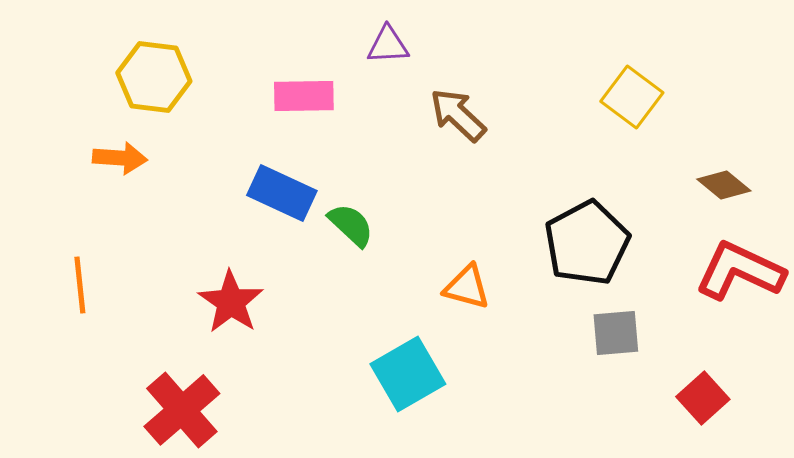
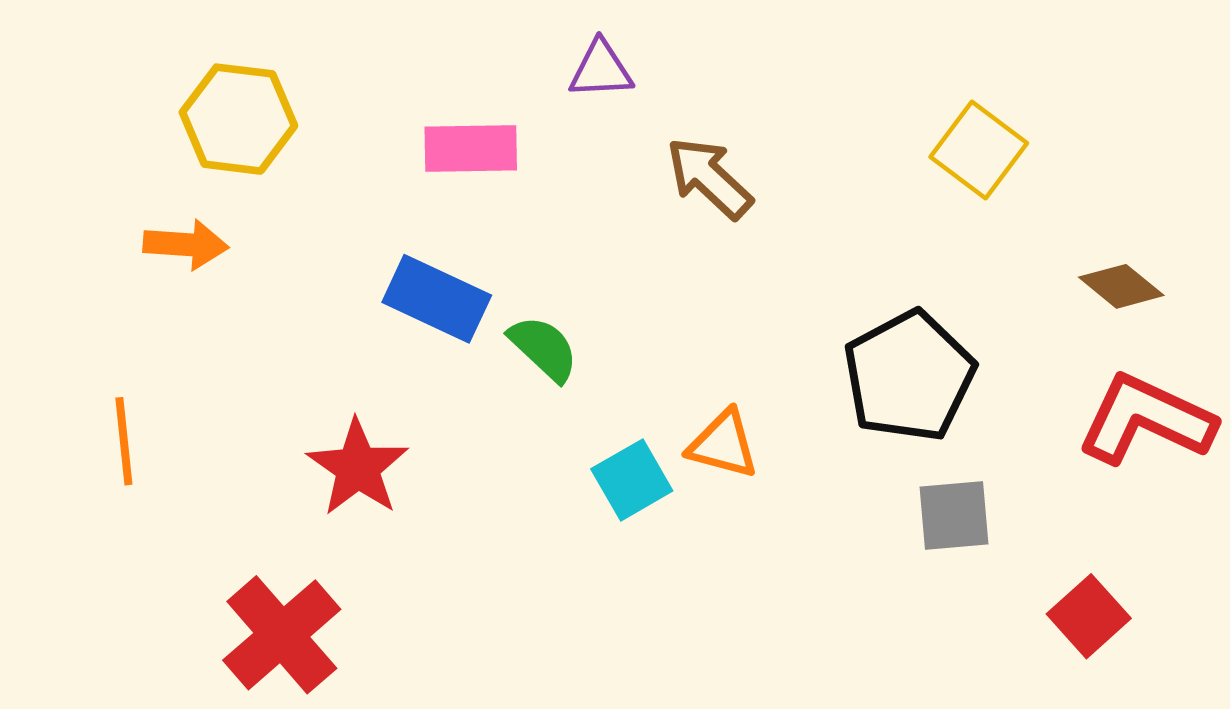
cyan square: (408, 374) -> (632, 480), moved, size x0.7

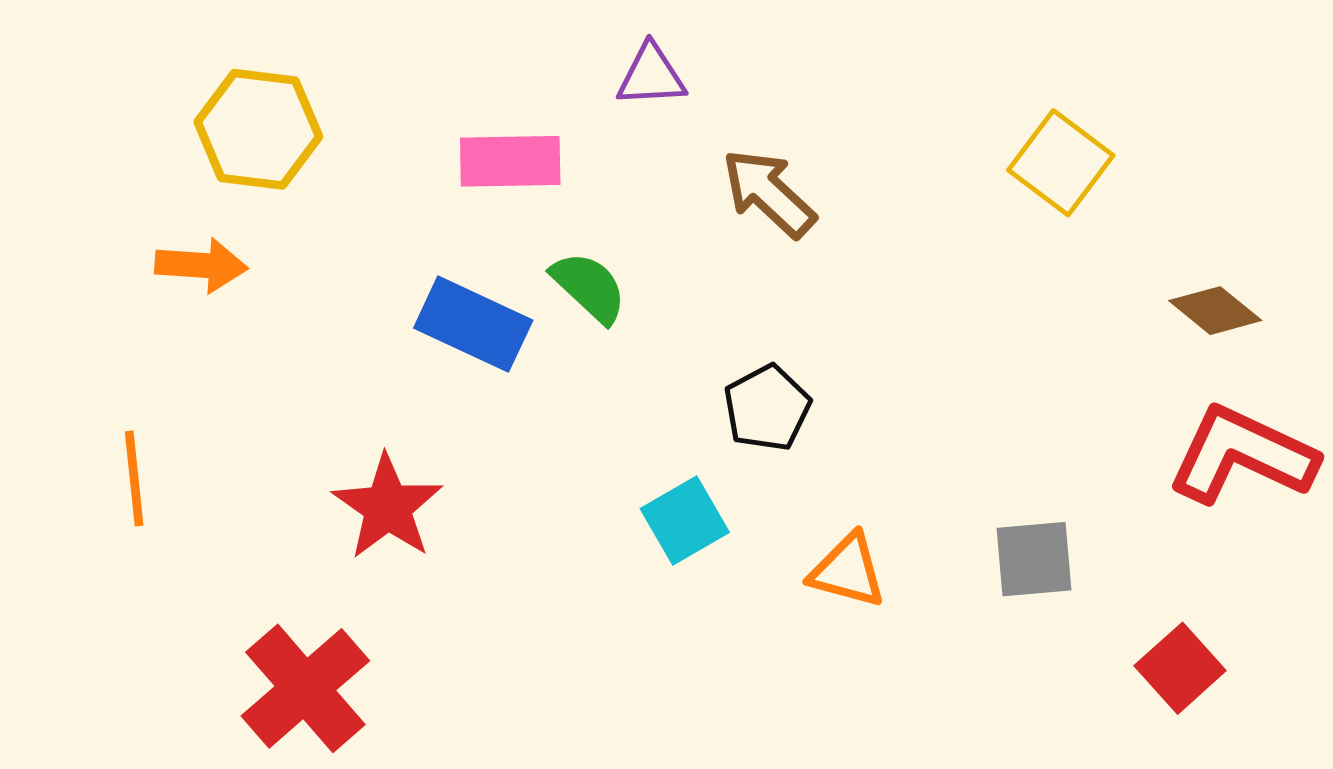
green semicircle: (544, 348) -> (589, 287), moved
black pentagon: (909, 376) -> (767, 408), moved, size x0.6
orange triangle: (723, 444) -> (848, 571), moved

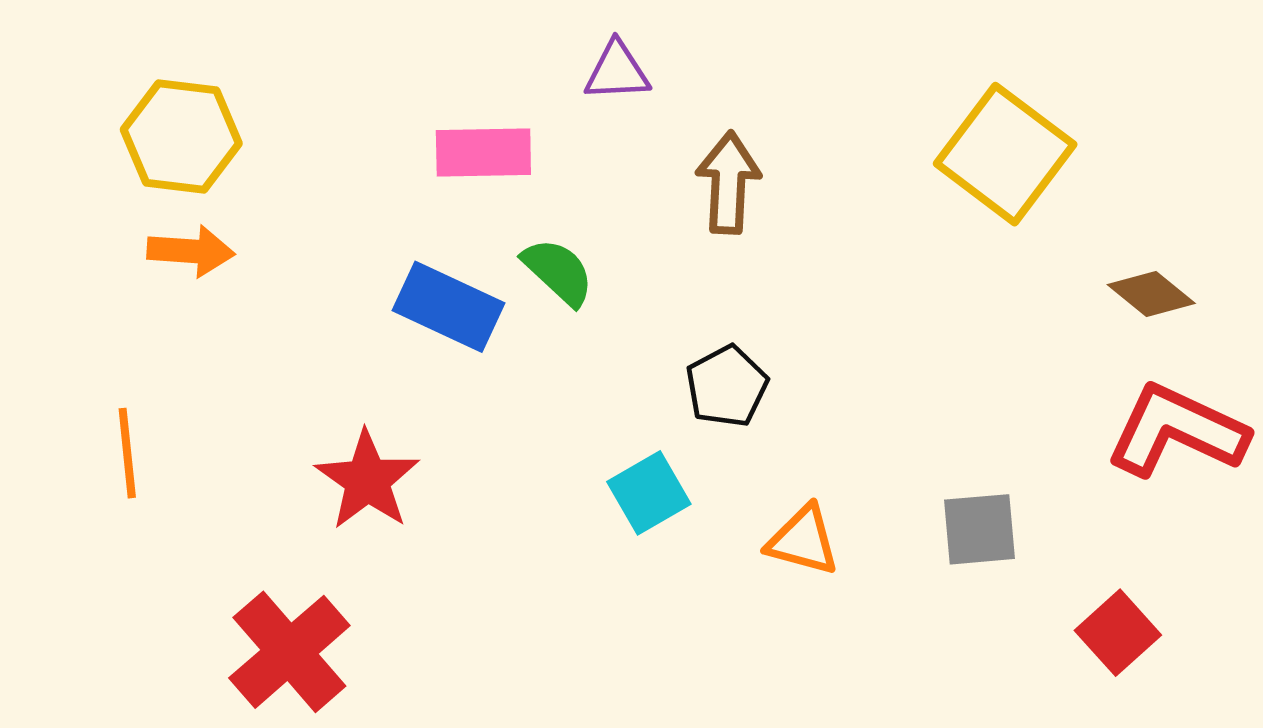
yellow hexagon: (258, 129) -> (181, 137), moved
yellow square: (1061, 163) -> (1005, 154), size x1.4
brown arrow: (769, 193) -> (728, 183), turned 50

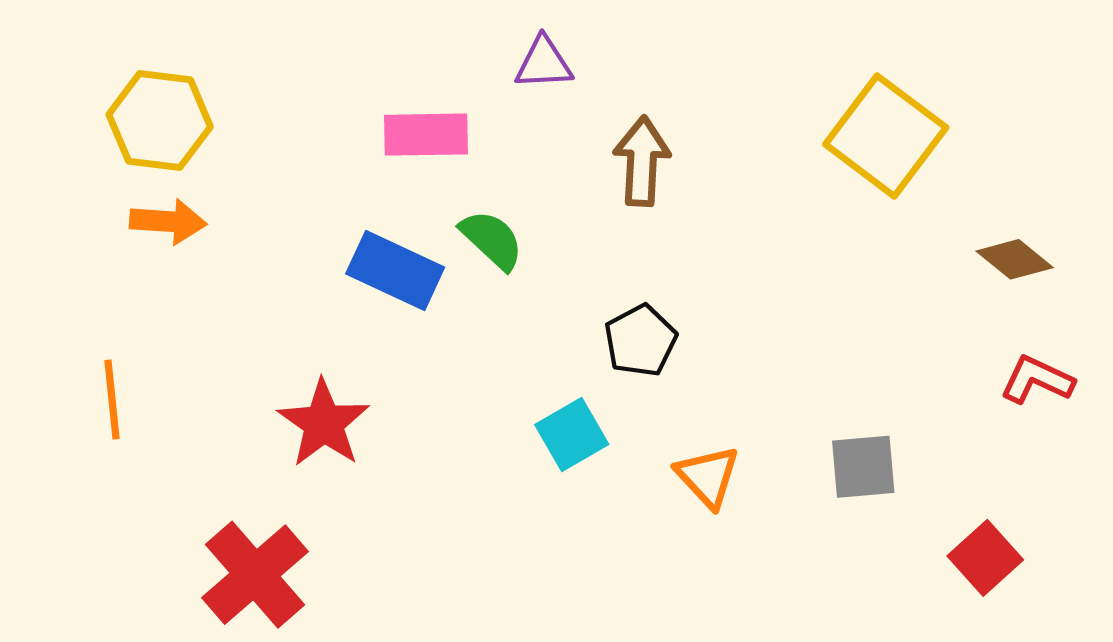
red L-shape: (1177, 431) -> (1037, 380), size x0.6
orange triangle: (803, 540) -> (708, 477), turned 32

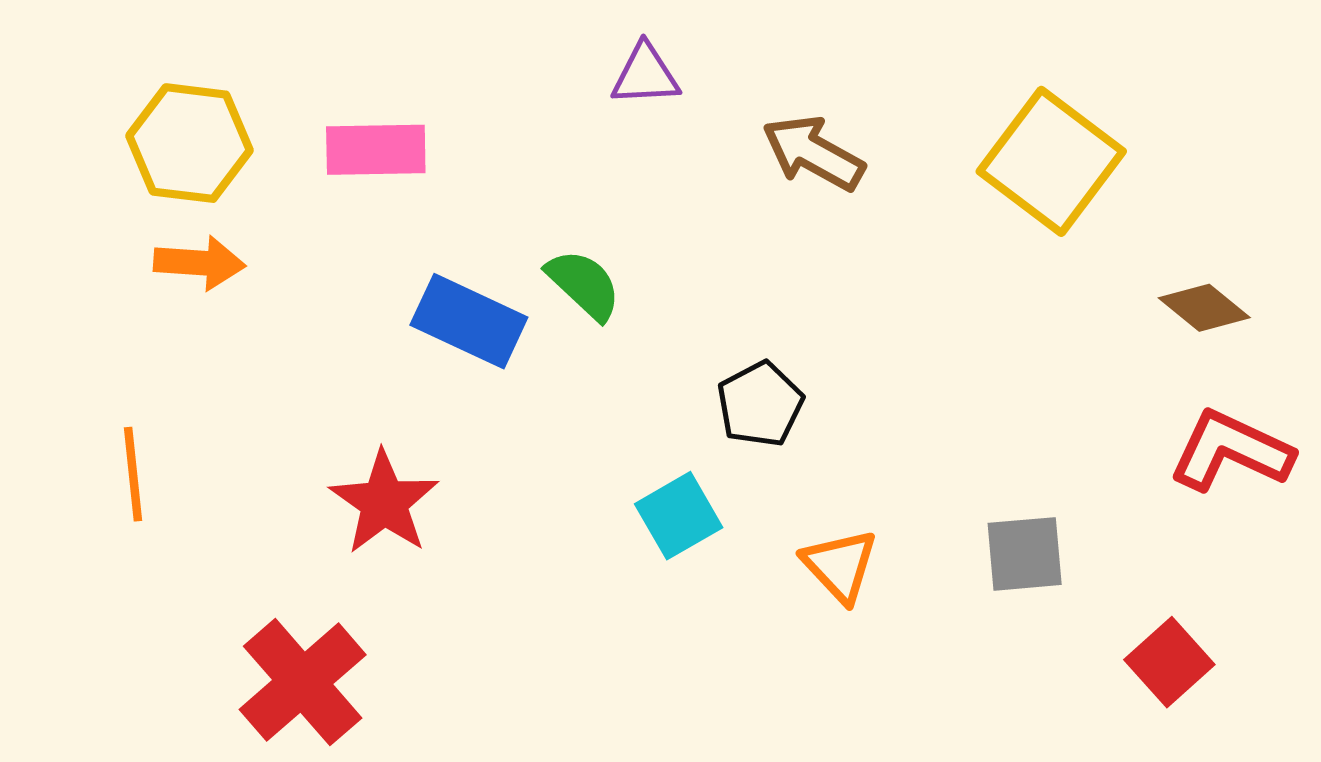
pink rectangle: (426, 135) -> (376, 150), moved
brown arrow: (642, 161) -> (813, 153), moved, turned -64
red L-shape: (1037, 380) -> (1231, 451), size x1.4

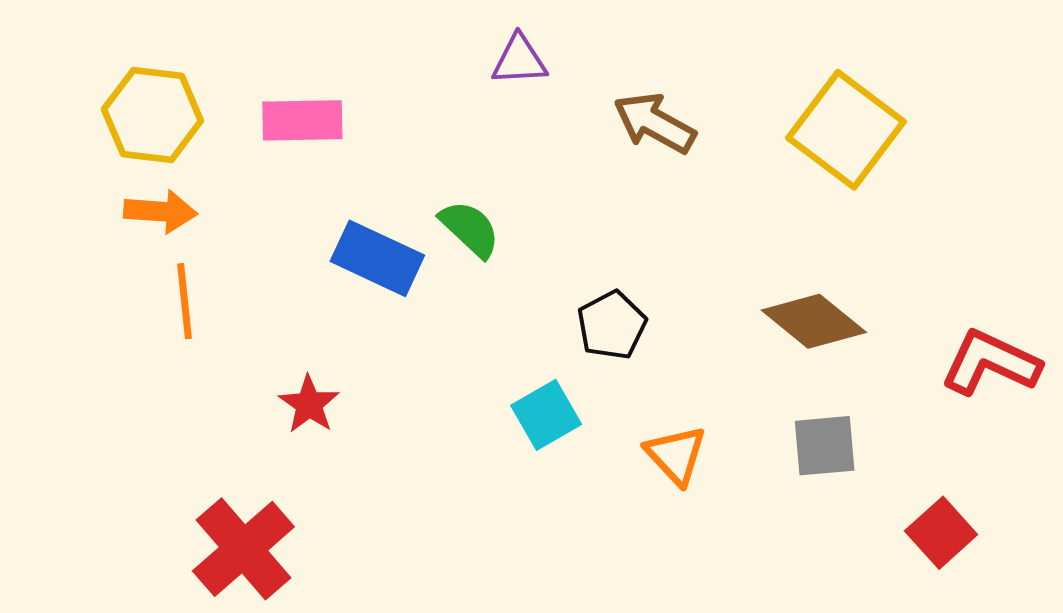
brown diamond: (1204, 308) -> (814, 321), moved, size x1.4
orange line: (133, 474) -> (185, 301), moved
red star: (384, 502) -> (309, 404), size x0.7

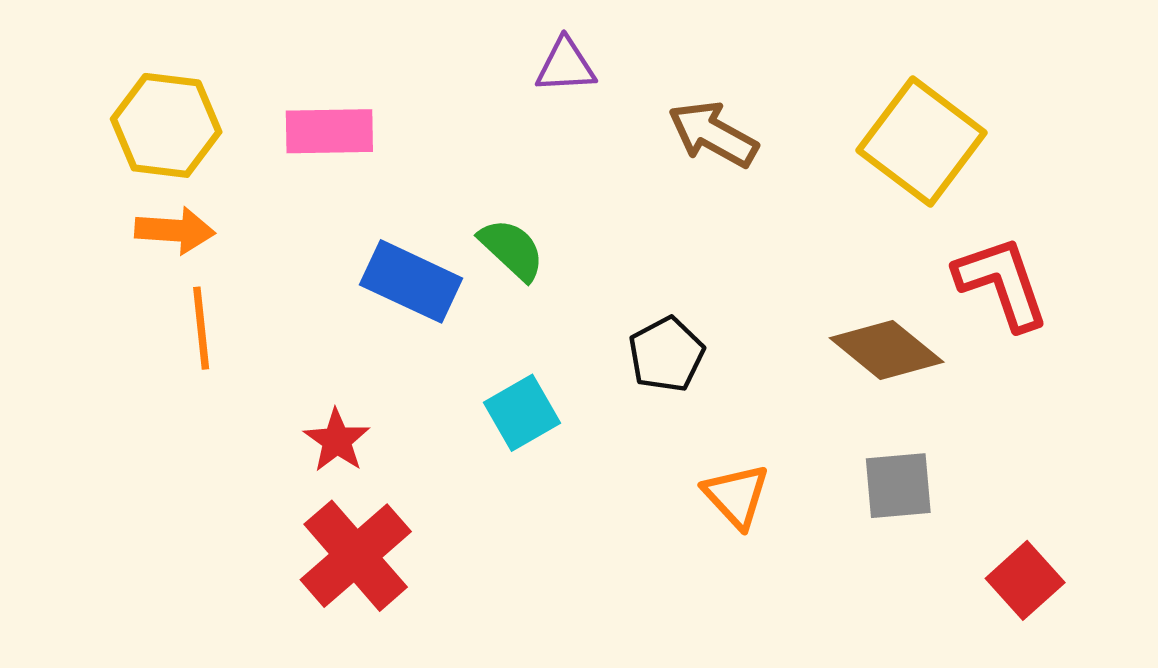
red L-shape: (991, 363) -> (1002, 283), moved, turned 46
cyan square: (546, 415) -> (522, 413), moved
red cross: (243, 549) -> (356, 556), moved

